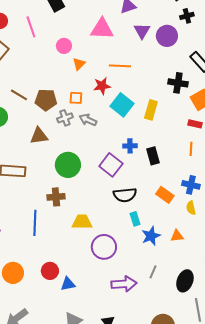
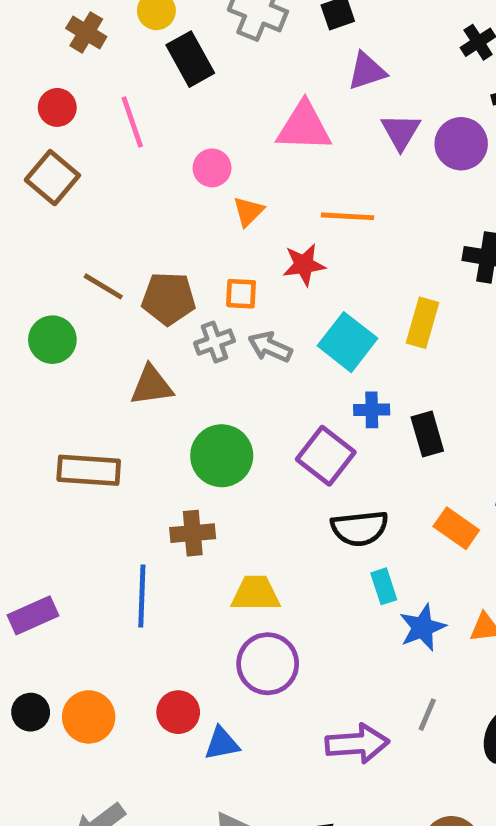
cyan square: (122, 105) -> (347, 342), moved
purple circle: (104, 247) -> (268, 664), moved

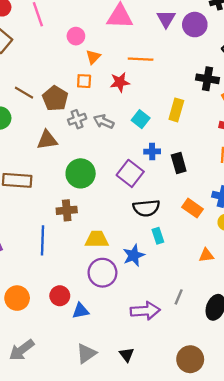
orange square: (241, 294) -> (84, 81), moved
brown pentagon: (168, 299) -> (55, 98), turned 30
cyan square: (347, 342) -> (141, 119), size x0.7
blue star: (422, 627) -> (134, 255), moved

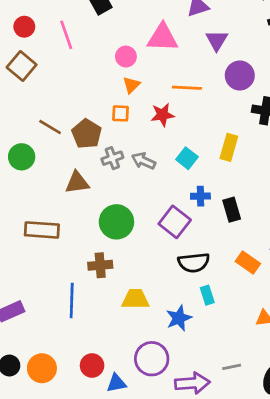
purple circle: (195, 25) -> (240, 75), moved
pink circle: (76, 36) -> (126, 57), moved
purple circle: (102, 273) -> (152, 359), moved
gray line: (179, 297) -> (232, 367), turned 56

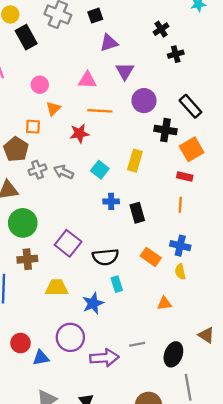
pink triangle: (163, 38) -> (87, 80), moved, size x0.7
pink circle: (126, 57) -> (40, 85), moved
orange square: (121, 113) -> (33, 127), moved
green circle: (116, 222) -> (23, 223), moved
purple square: (175, 222) -> (68, 243), moved

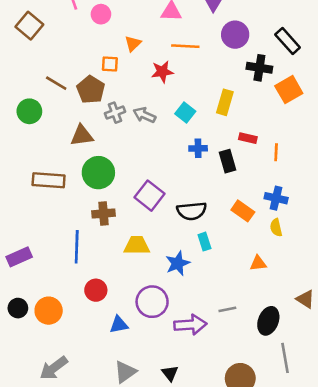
pink circle: (40, 85) -> (101, 14), moved
red rectangle: (185, 176) -> (248, 138), moved
red circle: (20, 343) -> (96, 290), moved

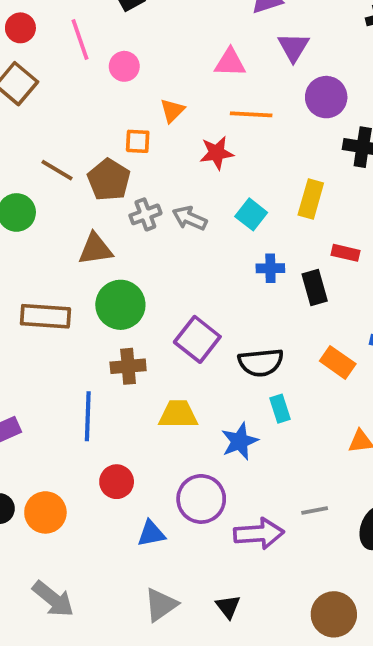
gray arrow: (54, 368) -> (53, 599), turned -104

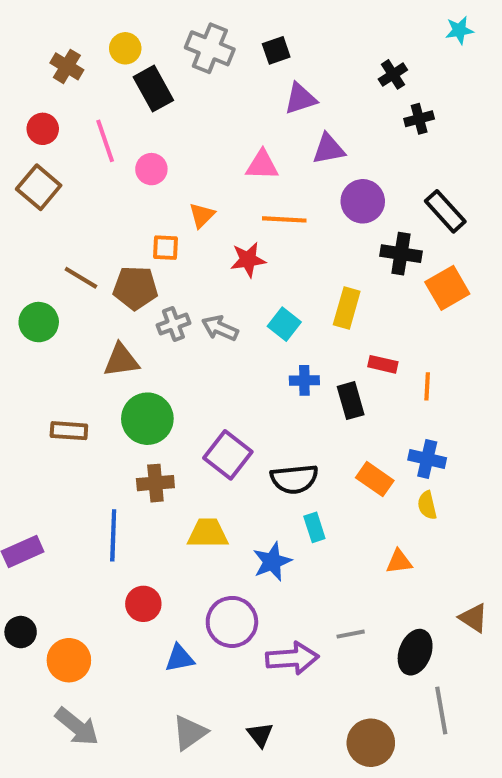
purple triangle: (293, 47) -> (329, 149), turned 48
brown pentagon: (109, 180) -> (135, 288), turned -30
brown rectangle: (45, 316) -> (69, 431), size x0.7
orange circle: (45, 512) -> (69, 660), moved

